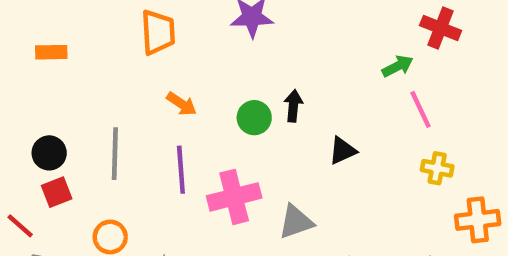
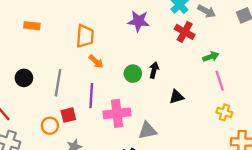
red cross: (441, 28) -> (185, 32), moved
orange trapezoid: (158, 32) -> (85, 36), moved
red square: (57, 192) -> (68, 115), moved

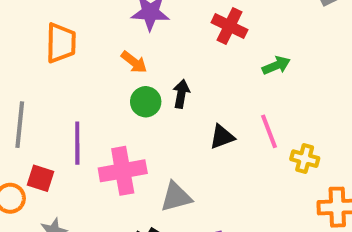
orange arrow: (96, 62) -> (134, 62), moved
pink line: (220, 81) -> (269, 131), moved
red square: (68, 115) -> (40, 178), turned 35

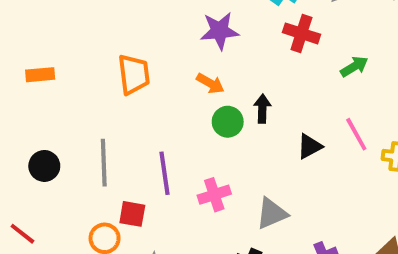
pink cross: (123, 171) -> (214, 195), size x0.7

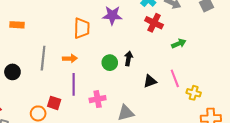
orange trapezoid: (134, 74) -> (82, 28), moved
orange arrow: (210, 83) -> (70, 58), moved, turned -40
gray line: (104, 163) -> (43, 58), moved

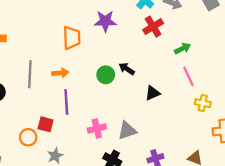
red cross: (154, 23) -> (153, 27), turned 36
black arrow: (129, 58) -> (127, 69), turned -64
pink line: (175, 78) -> (188, 76), moved
pink cross: (98, 99) -> (97, 128), moved

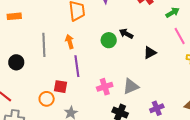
orange arrow: (60, 73) -> (70, 42), turned -96

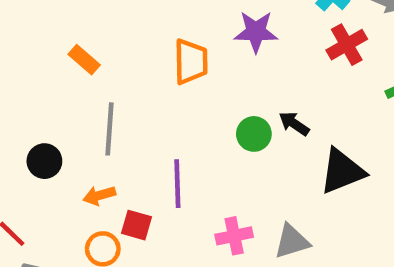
orange rectangle: (14, 16) -> (84, 60), moved, turned 40
orange arrow: (70, 42) -> (99, 195), moved, turned -96
black triangle: (150, 53) -> (342, 171), size x1.6

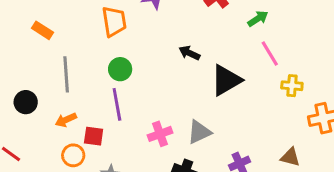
green circle: (254, 134) -> (120, 69), moved

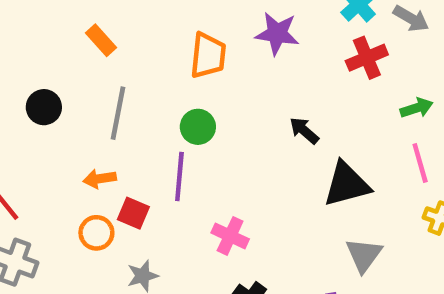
black circle: (26, 102) -> (44, 107), moved
gray triangle: (199, 132) -> (364, 255), moved, turned -44
pink cross: (160, 134) -> (230, 236), turned 30

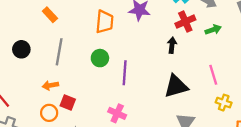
green arrow: (417, 108) -> (213, 30), moved
black arrow: (304, 131) -> (172, 45), moved, turned 56
purple line: (179, 176) -> (125, 73), moved

